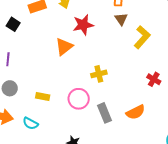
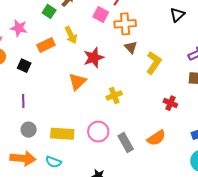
yellow cross: (99, 74) -> (114, 95), moved
yellow rectangle: (43, 97) -> (62, 134), size x1.6

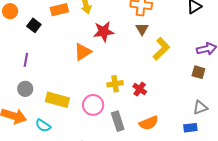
yellow cross: (114, 95) -> (115, 84), moved
red cross: (170, 103) -> (140, 89), moved

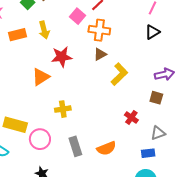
brown triangle: (142, 29) -> (100, 54), turned 32
yellow cross: (115, 84) -> (63, 109), moved
red cross: (140, 89) -> (131, 117), moved
pink circle: (93, 105) -> (40, 139), moved

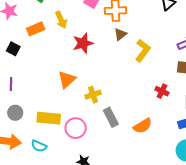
orange triangle: (41, 77) -> (67, 80), moved
gray rectangle: (75, 146) -> (111, 117), moved

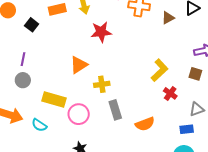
brown triangle: (120, 34) -> (168, 18), moved
yellow L-shape: (143, 51) -> (160, 70), moved
gray circle: (15, 113) -> (23, 80), moved

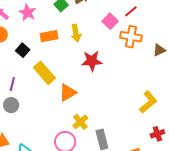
yellow cross: (102, 84) -> (80, 122), moved, turned -35
red cross: (170, 93) -> (157, 134), moved, turned 32
yellow rectangle: (54, 99) -> (44, 73), moved, turned 30

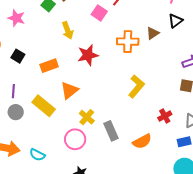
orange rectangle: (49, 36) -> (49, 66), moved
orange cross: (131, 37) -> (128, 42), moved
yellow rectangle: (44, 73) -> (44, 106), moved
yellow L-shape: (148, 102) -> (136, 86), moved

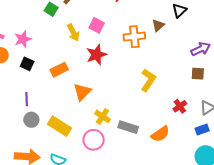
pink square: (99, 13) -> (97, 25), moved
pink star: (16, 18) -> (23, 39), moved, turned -30
yellow rectangle: (44, 106) -> (59, 126), moved
gray rectangle: (111, 131) -> (128, 127), turned -42

